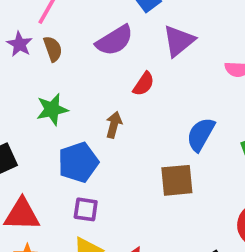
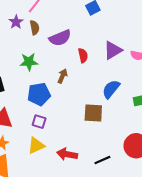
purple semicircle: (114, 40) -> (60, 38), moved
purple triangle: (179, 41) -> (113, 50), moved
red semicircle: (144, 84) -> (83, 55), turned -56

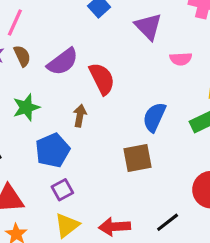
purple triangle: (113, 50) -> (148, 27), moved, turned -30
red semicircle: (83, 55) -> (102, 79), size x1.5
purple square: (39, 122) -> (62, 190), turned -32

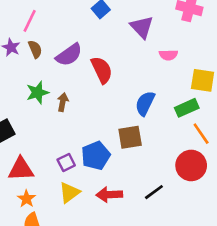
brown arrow: (80, 116) -> (63, 102), moved
blue pentagon: (53, 150) -> (96, 156), moved

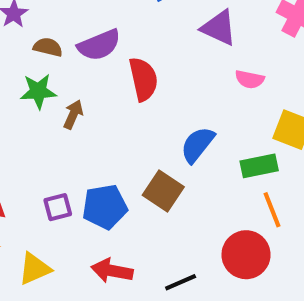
purple triangle: (142, 27) -> (219, 28), turned -35
brown semicircle: (35, 49) -> (48, 47), moved, turned -66
brown square: (130, 137) -> (163, 191), turned 30
yellow triangle: (69, 193) -> (35, 269), moved

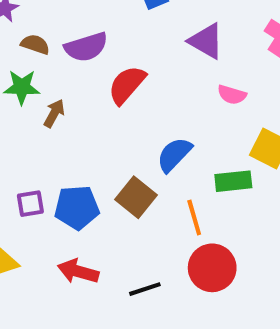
red semicircle: (143, 79) -> (127, 85), turned -132
orange line: (272, 210) -> (194, 218), moved

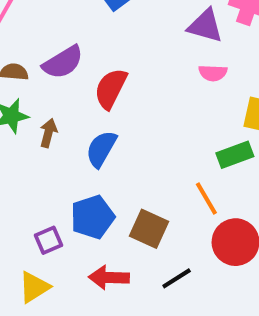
purple triangle: (206, 41) -> (205, 26), moved
blue semicircle: (174, 155) -> (101, 149), moved
brown square: (136, 197) -> (149, 229), moved
purple square: (30, 204) -> (49, 240), moved

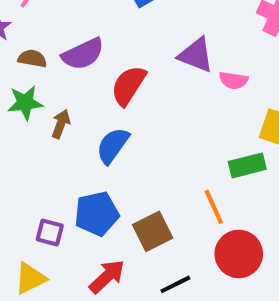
purple triangle: (205, 26) -> (196, 55), moved
brown square: (149, 229) -> (153, 231), turned 33
purple square: (49, 240) -> (50, 233), turned 32
red arrow: (109, 277) -> (107, 276), turned 129

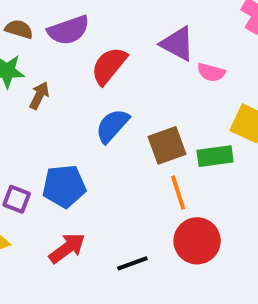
blue semicircle: (113, 146) -> (112, 126), moved
brown square: (153, 231) -> (167, 145), moved

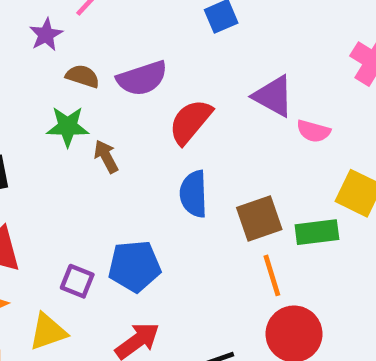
brown arrow: (39, 95) -> (106, 156), turned -56
blue semicircle: (112, 126) -> (194, 194), turned -45

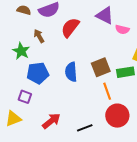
green star: (68, 127) -> (21, 51), moved, turned 30
brown arrow: (106, 156) -> (39, 36), moved
blue semicircle: (194, 194) -> (71, 72), moved
blue pentagon: (135, 266) -> (38, 73), moved

